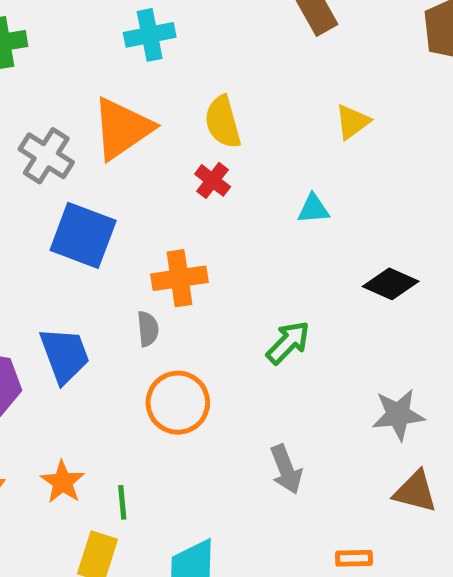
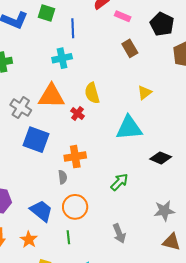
orange triangle: (122, 128) -> (51, 96), turned 36
red cross: (213, 180) -> (77, 113), moved
cyan triangle: (313, 209) -> (129, 128), size x2.0
blue trapezoid: (65, 355) -> (41, 211), moved, turned -30
green line: (122, 502) -> (68, 237), moved

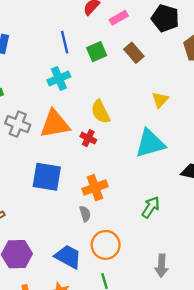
green square: (46, 13) -> (97, 52), moved, turned -30
pink rectangle: (123, 16) -> (119, 18), turned -42
gray cross: (21, 108) -> (18, 124), moved
gray arrow: (119, 233) -> (162, 266), turned 36

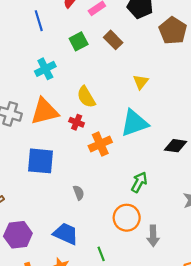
blue line: (65, 42) -> (39, 21), moved
orange cross: (95, 188) -> (100, 144), moved
orange circle: (106, 245) -> (127, 218), moved

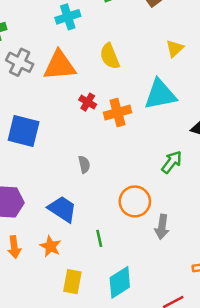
red cross: (77, 122) -> (88, 102), moved
blue square: (40, 161) -> (24, 131), moved
green arrow: (139, 182) -> (172, 162), moved

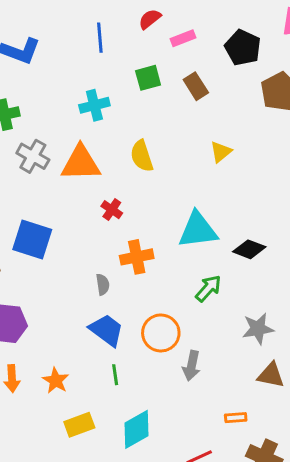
cyan triangle: (160, 94) -> (198, 230), moved
orange cross: (118, 113) -> (137, 257), moved
blue trapezoid: (62, 209) -> (107, 330), moved
yellow rectangle: (72, 282) -> (79, 425), turned 55

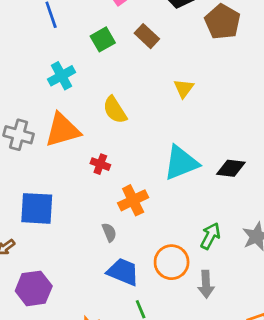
green arrow: (208, 288) -> (210, 236), moved

